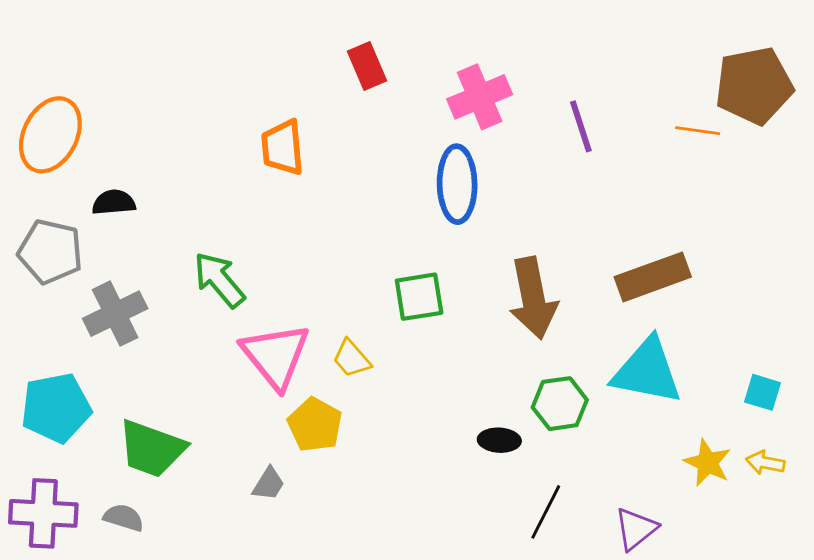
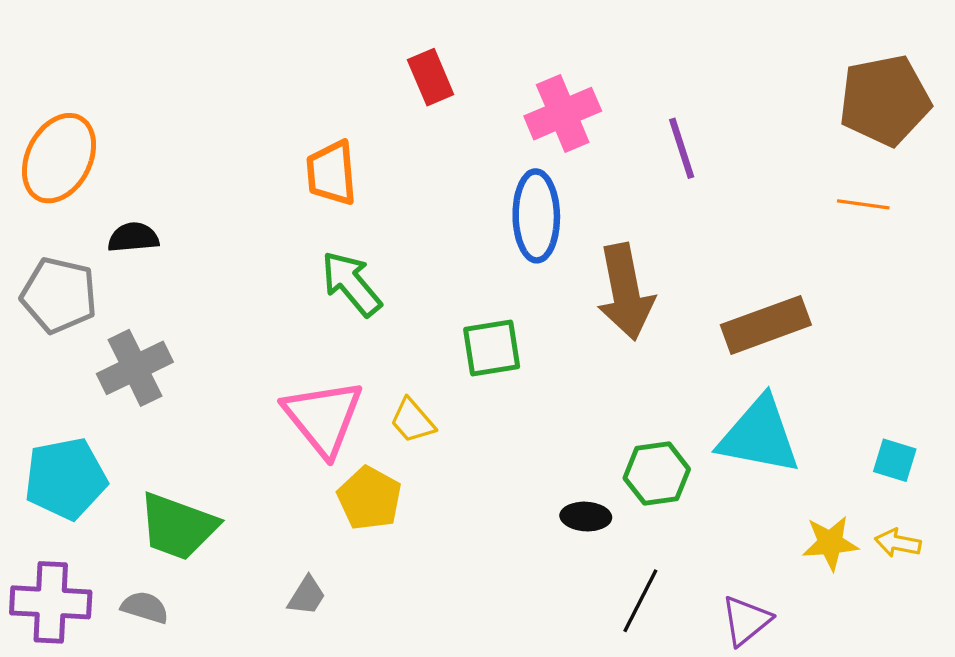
orange line: (698, 131) -> (863, 204), moved
green arrow: (219, 280) -> (351, 284), moved
brown arrow: (533, 298) -> (625, 292), moved
yellow star: (708, 463) -> (830, 543), turned -30
gray trapezoid: (269, 484) -> (307, 596), moved

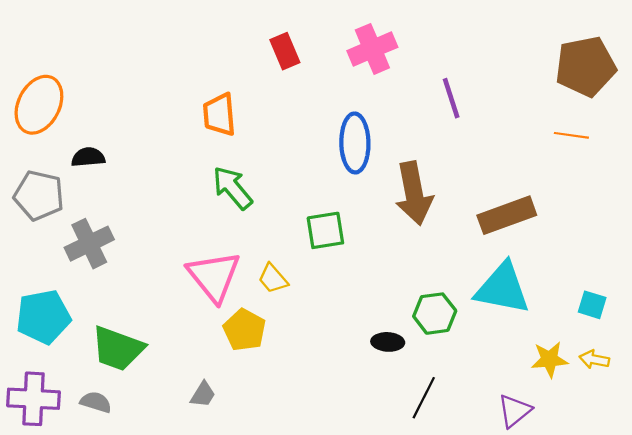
pink cross: (563, 114) -> (372, 49), moved
purple triangle: (746, 621) -> (515, 411), moved

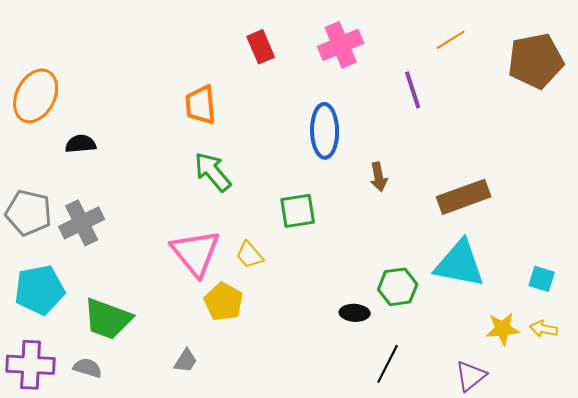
orange line: (571, 135) -> (451, 40), moved, turned -40
brown arrow: (414, 193) -> (379, 177), size x0.5
gray pentagon: (39, 195) -> (29, 213), moved

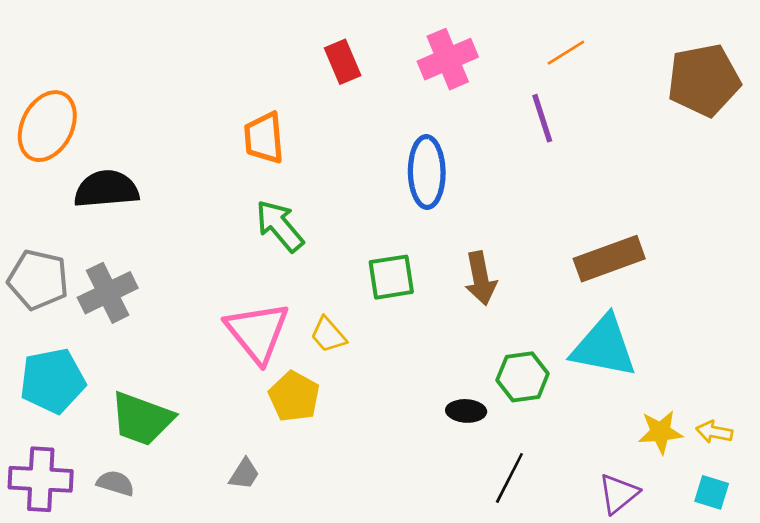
orange line: (451, 40) -> (566, 53), moved
black semicircle: (81, 144) -> (106, 189), size x1.6
brown arrow: (379, 177) -> (481, 278), moved, size x1.4
cyan square: (542, 279) -> (712, 492), moved

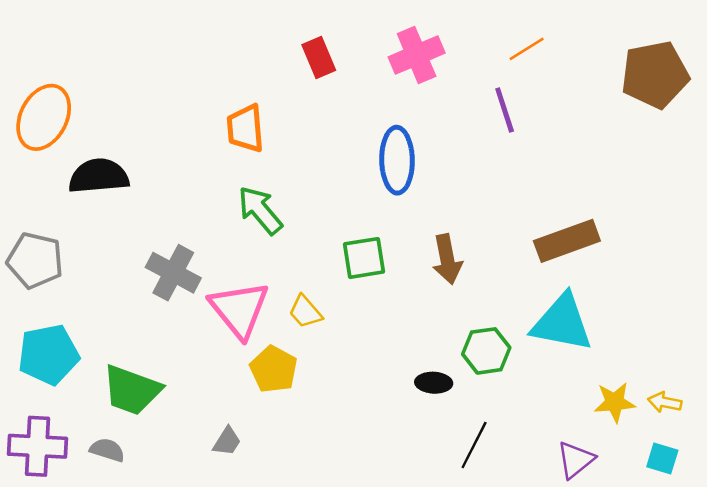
gray cross: (108, 293) -> (173, 273), moved, turned -36

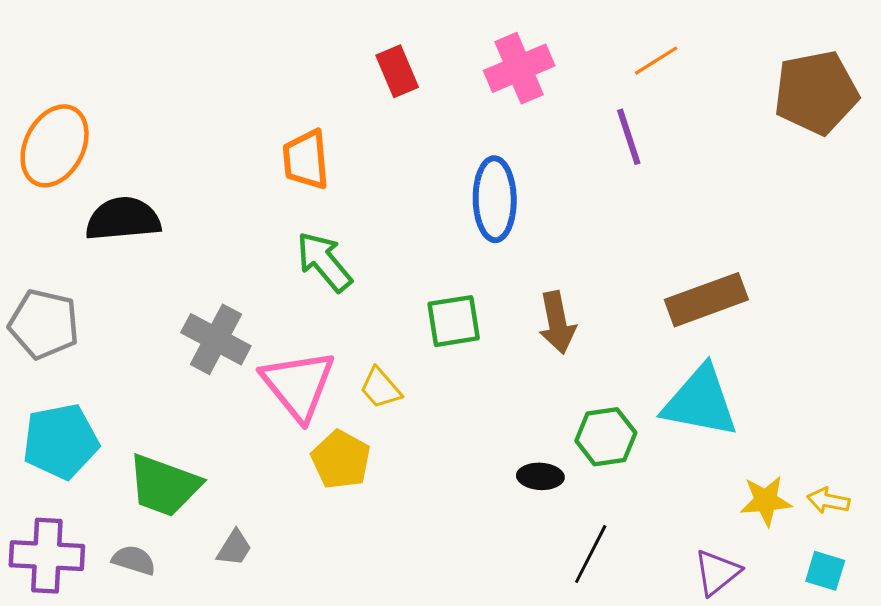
gray trapezoid: (227, 441) -> (234, 548), moved

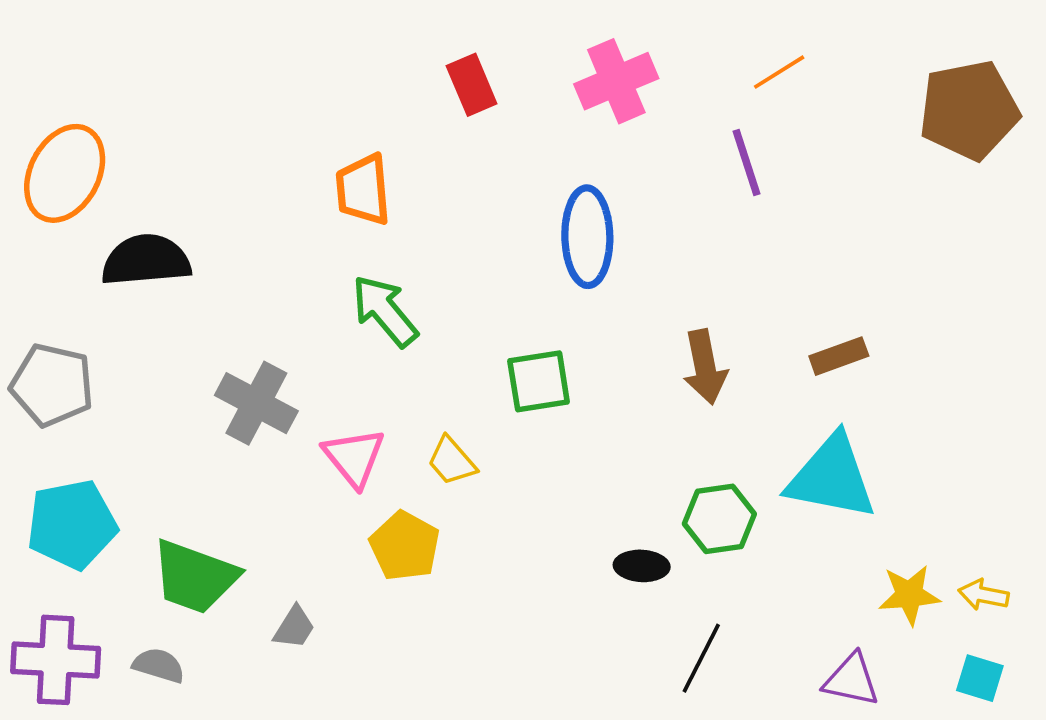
brown rectangle: (706, 300) -> (839, 356), size x0.6
brown arrow: (557, 323) -> (705, 367), moved
pink triangle: (298, 385) -> (354, 457), size x0.7
gray trapezoid: (234, 548) -> (294, 627), moved
purple triangle: (717, 572) -> (851, 680), turned 51

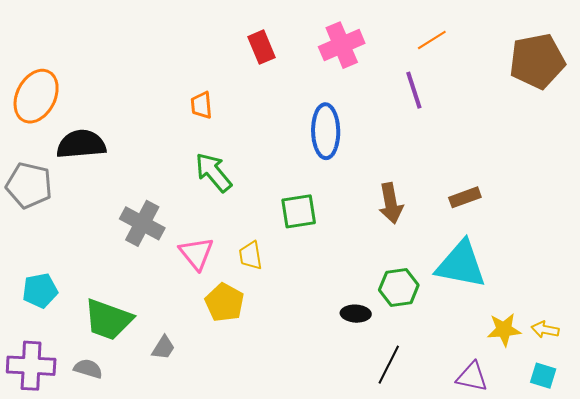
orange trapezoid: (363, 190) -> (201, 105), size x0.7
gray pentagon: (52, 385) -> (29, 185), moved
yellow trapezoid: (452, 461) -> (251, 255), turned 32
cyan pentagon: (72, 524) -> (40, 291), size x0.7

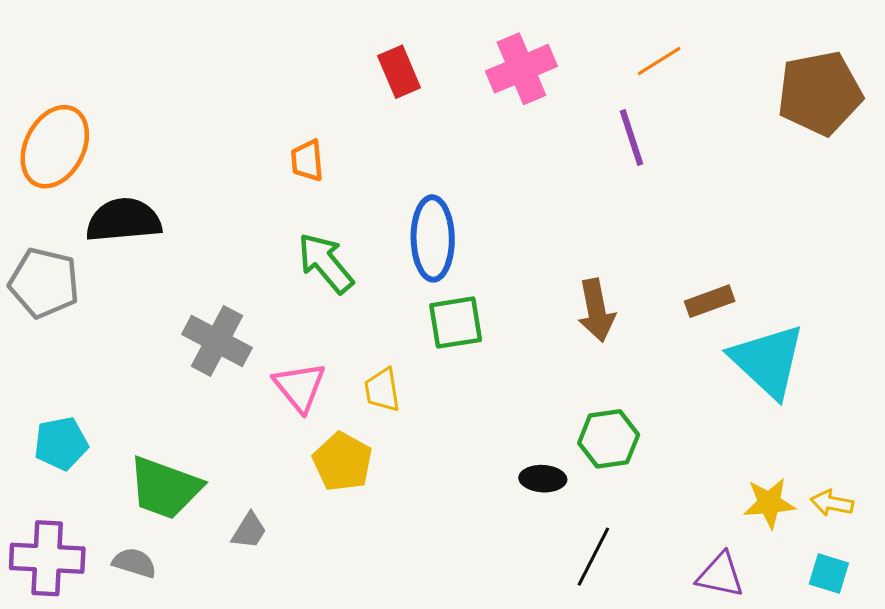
blue ellipse: (326, 131) -> (433, 238), moved
cyan triangle: (461, 264) -> (768, 361), moved, turned 32

